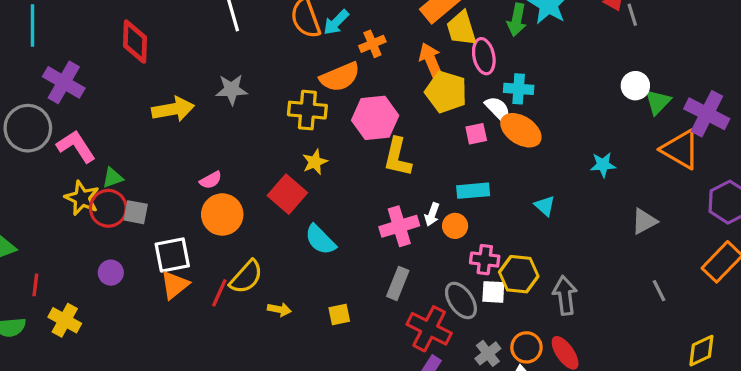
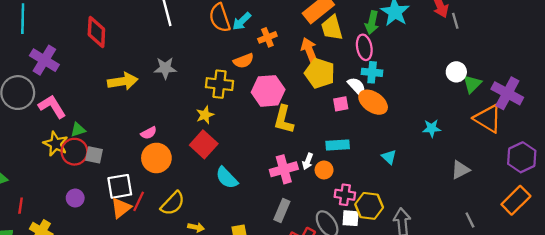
pink ellipse: (484, 56) -> (364, 47), moved
orange semicircle: (340, 77) -> (243, 61), size x0.7
yellow star: (315, 162) -> (205, 115), moved
red line: (219, 293) -> (139, 201), moved

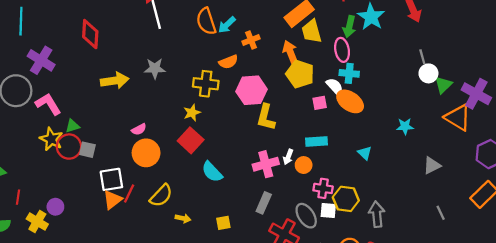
gray line: (455, 21) -> (422, 57), moved
purple circle: (75, 198) -> (55, 207), moved

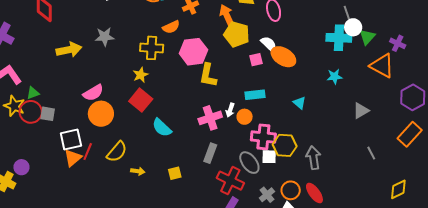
cyan cross: (349, 73) -> (339, 38), moved, size x1.4
purple cross: (476, 94) -> (398, 43), size x0.6
pink semicircle: (139, 129) -> (93, 93), size x1.5
pink cross: (323, 188) -> (263, 137), size x1.4

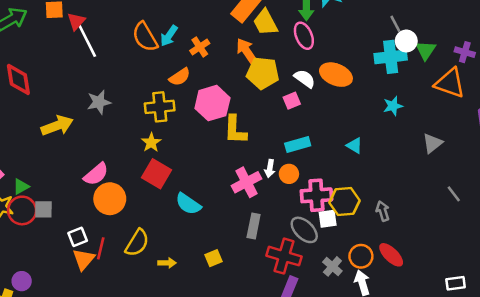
orange ellipse: (283, 57) -> (336, 75), moved
white square: (71, 140) -> (78, 237), size x0.7
gray arrow: (313, 158) -> (383, 211), size x0.7

